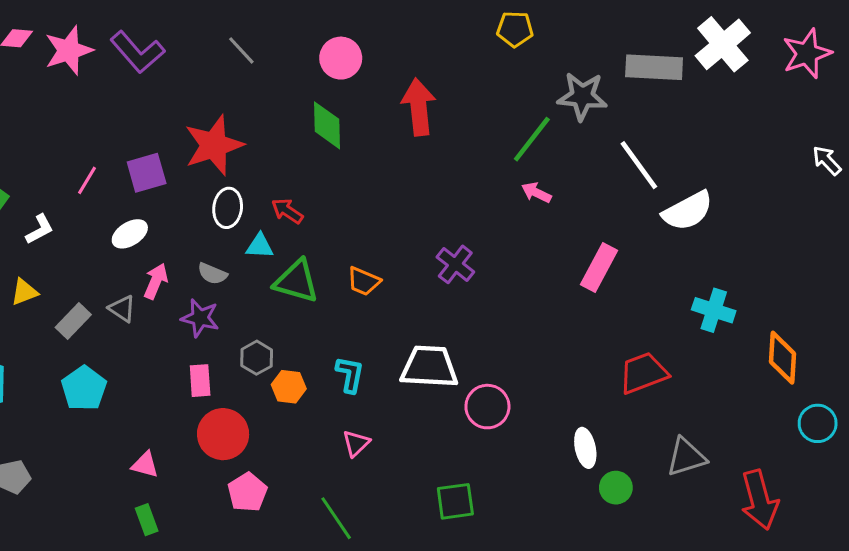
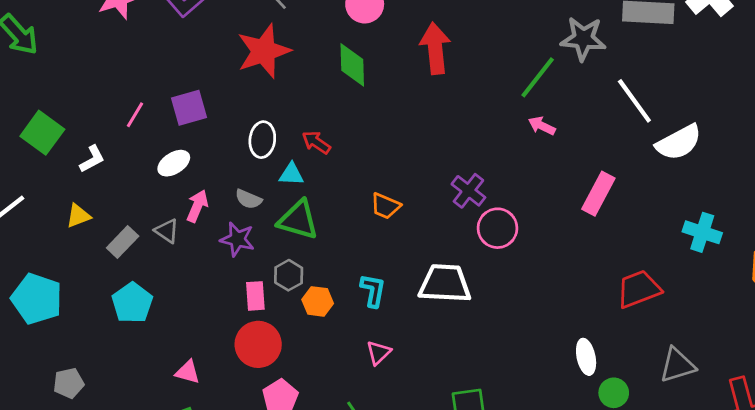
red star: (214, 145) -> (264, 51), moved
green triangle: (296, 281) -> (298, 220), moved
pink rectangle: (200, 381) -> (255, 296), moved
pink circle: (487, 407) -> (497, 228), moved

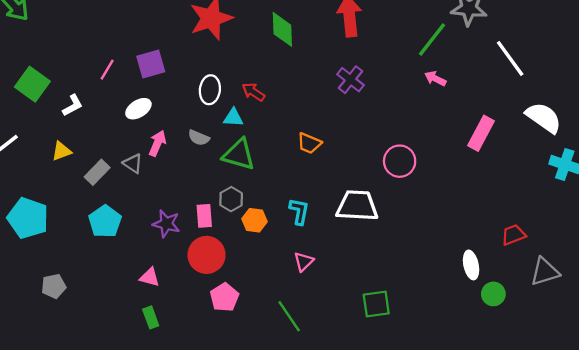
white semicircle: (679, 142) -> (544, 118), moved, turned -117
purple cross: (468, 191) -> (350, 80), moved
purple star: (237, 239) -> (166, 224), moved
red trapezoid: (639, 289) -> (513, 235), moved, size x0.7

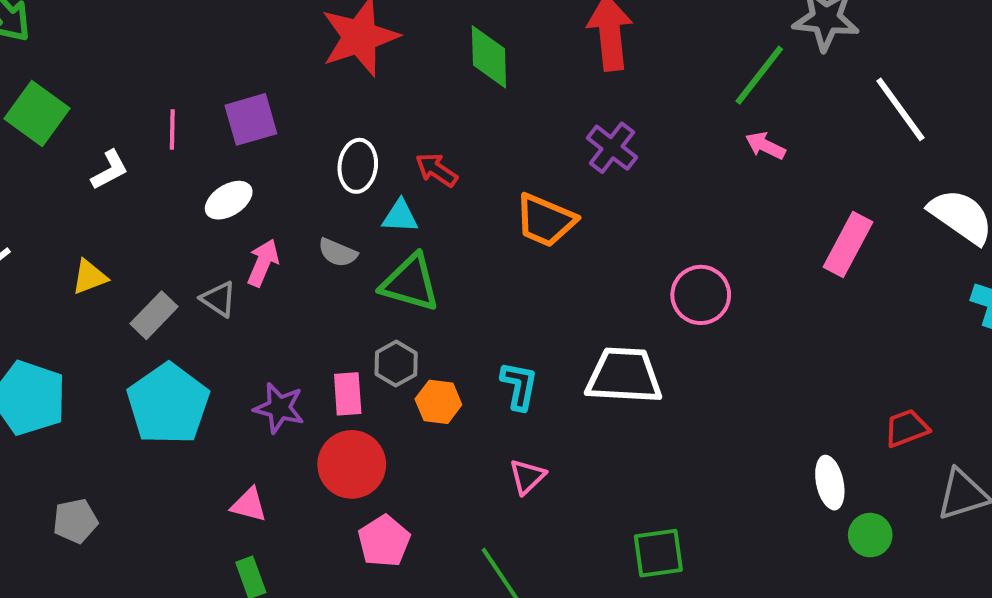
pink line: (107, 70) -> (172, 130), turned -30
green square: (32, 84) -> (37, 113), moved
white L-shape: (73, 105) -> (110, 170), moved
orange trapezoid: (309, 143) -> (545, 220), moved, size x1.4
cyan pentagon: (105, 221) -> (168, 404), size x1.4

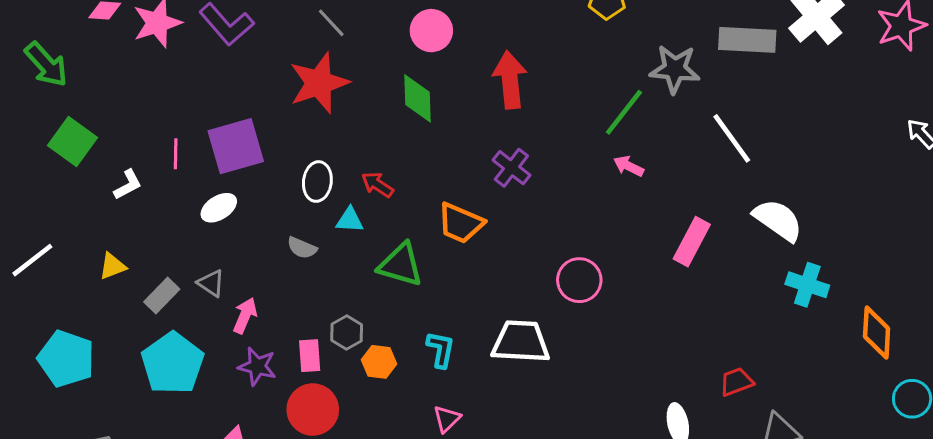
purple square: (251, 119) -> (236, 146), size x1.4
pink arrow: (263, 263) -> (245, 316), moved
green triangle: (410, 283) -> (401, 265), moved

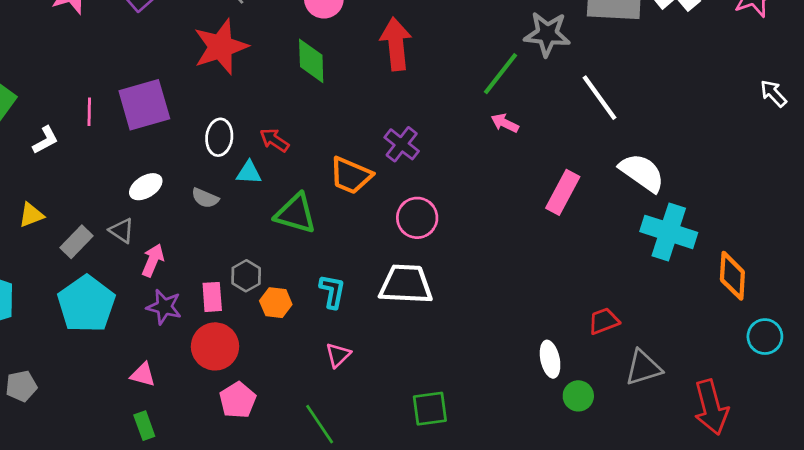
purple cross: (511, 168) -> (402, 144), moved
white ellipse: (219, 208) -> (146, 187), moved
pink circle: (579, 280) -> (417, 218), moved
cyan cross: (807, 285) -> (669, 232), size x1.4

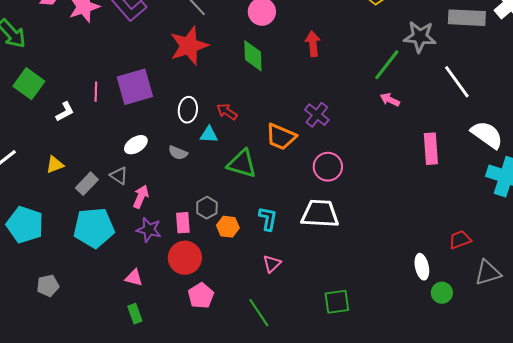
red arrow: (396, 44) -> (313, 44), size x0.7
pink rectangle: (563, 192) -> (431, 149), turned -32
cyan pentagon: (86, 304) -> (94, 228), turned 30

